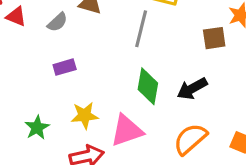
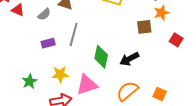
gray line: (141, 29) -> (74, 34), moved

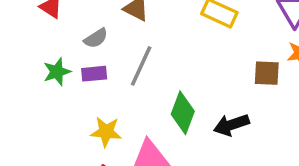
gray semicircle: (44, 14) -> (96, 38), moved
green star: (30, 81) -> (57, 72), moved

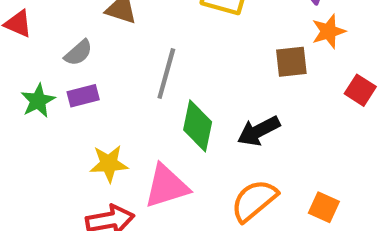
gray line: (141, 66) -> (166, 74), moved

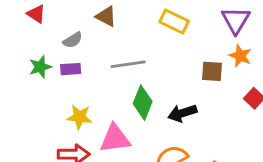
orange star: (329, 31) -> (240, 56), turned 30
gray line: (166, 74) -> (128, 64), turned 56

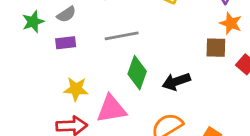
green star: (40, 67) -> (33, 22), moved
brown square: (212, 71) -> (216, 48), moved

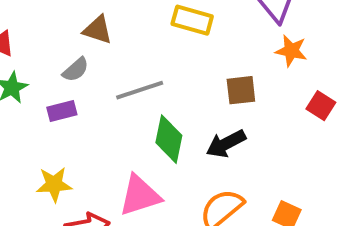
gray semicircle: (66, 14) -> (76, 70), moved
brown square: (216, 48) -> (241, 90), moved
yellow star: (76, 89) -> (54, 184), moved

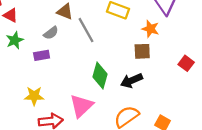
orange star: (291, 51) -> (150, 29), moved
gray line: (140, 90) -> (86, 30), moved, turned 75
pink triangle: (140, 195) -> (81, 106), turned -30

